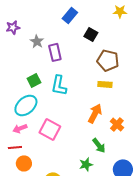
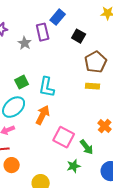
purple rectangle: (55, 52) -> (43, 32), moved
brown pentagon: (108, 60) -> (96, 62), turned 30
orange arrow: (95, 113) -> (43, 115), moved
pink square: (50, 129) -> (64, 137), moved

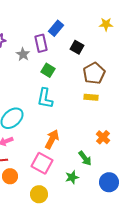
green square: (22, 82) -> (48, 70), moved, turned -32
orange arrow: (43, 115) -> (52, 139), moved
pink square: (64, 137) -> (42, 163), moved

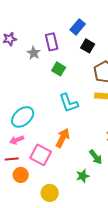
blue rectangle: (56, 28) -> (78, 27), moved
cyan L-shape: (45, 98) -> (69, 103), moved, turned -30
pink square: (42, 163) -> (41, 155), moved

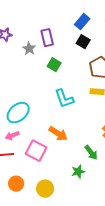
blue rectangle: (78, 27) -> (82, 22), moved
orange arrow: (63, 138) -> (58, 134), turned 96
orange circle: (21, 175) -> (16, 184), moved

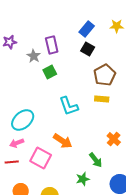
green square: (54, 65) -> (50, 72), moved, turned 32

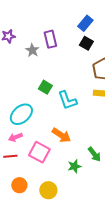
green square: (50, 72) -> (45, 87), moved, turned -32
green star: (83, 179) -> (74, 166), moved

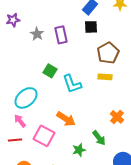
purple rectangle: (50, 39) -> (61, 35), moved
black square: (86, 43) -> (91, 27), turned -32
pink arrow: (15, 137) -> (20, 121), turned 72

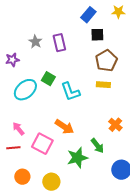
purple star: (13, 20) -> (12, 60), moved
black square: (91, 27) -> (97, 35), moved
cyan ellipse: (26, 98) -> (25, 90), moved
green star: (79, 150) -> (77, 158), size x1.5

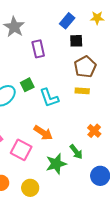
gray star: (35, 42) -> (14, 27), moved, size x1.5
green square: (48, 79) -> (27, 85), turned 32

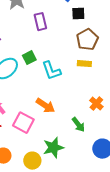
green star: (56, 164) -> (53, 148), moved

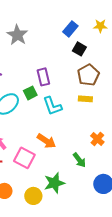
black square: (78, 14) -> (79, 49), turned 32
purple rectangle: (40, 22) -> (43, 77), moved

